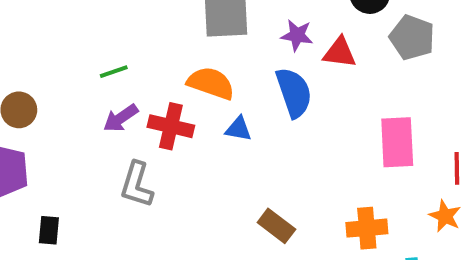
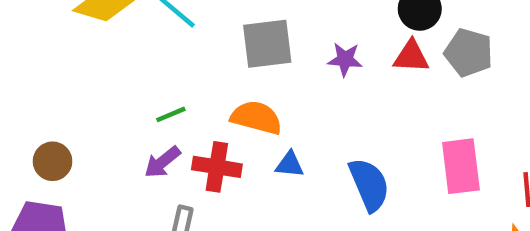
red triangle: (340, 52) -> (411, 56), moved
green line: (114, 72) -> (171, 114), moved
blue semicircle: (294, 93) -> (369, 185), moved

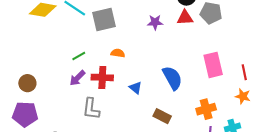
gray square: (267, 44) -> (104, 19), moved
orange semicircle: (256, 118) -> (118, 53), size x0.6
blue triangle: (290, 164) -> (136, 88), moved, turned 40

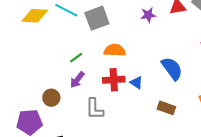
orange semicircle: (118, 53) -> (115, 50), size x1.5
red cross: (102, 77) -> (114, 80), moved
brown circle: (27, 83) -> (51, 98), moved

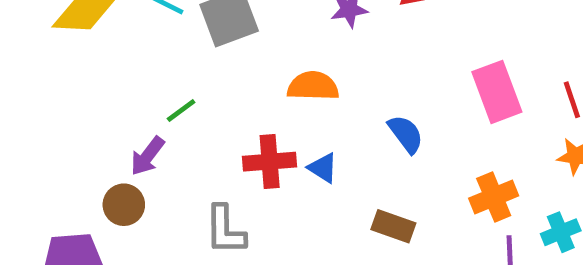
orange semicircle: (115, 50) -> (313, 86), moved
blue semicircle: (172, 69) -> (406, 134), size x0.7
purple arrow: (77, 80) -> (147, 156), moved

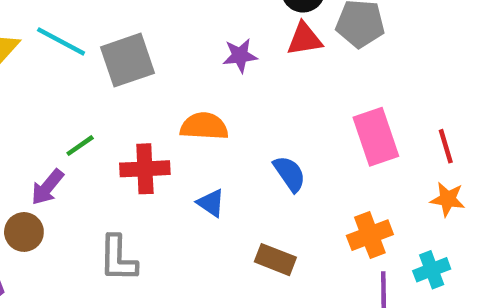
red cross: (270, 162) -> (145, 169), moved

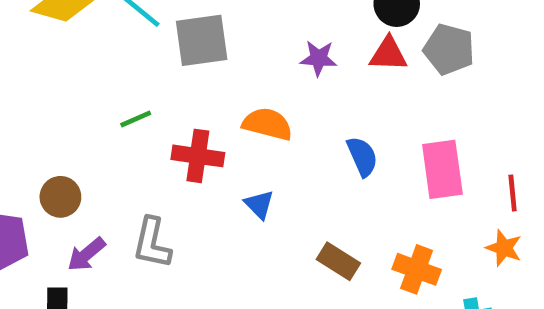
blue semicircle: (290, 174) -> (362, 156), moved
purple arrow: (47, 187) -> (86, 254), moved
orange cross: (370, 235) -> (417, 269), turned 30
brown rectangle: (275, 260) -> (338, 261), moved

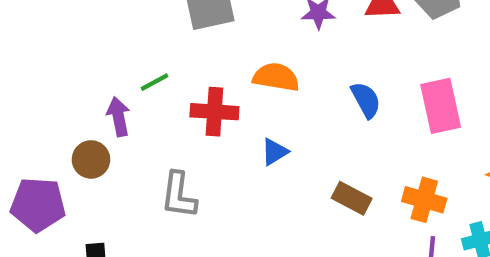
blue triangle: (259, 204) -> (274, 152), turned 48
purple arrow: (86, 254) -> (118, 117), moved, turned 123

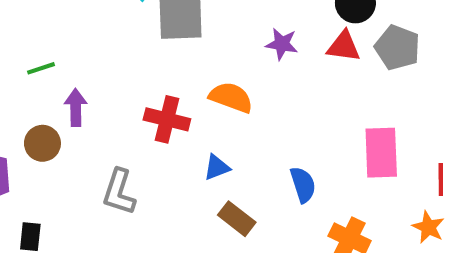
green line: (154, 82) -> (41, 68), moved
blue semicircle: (366, 100) -> (303, 185), moved
brown rectangle: (352, 198) -> (237, 219), moved

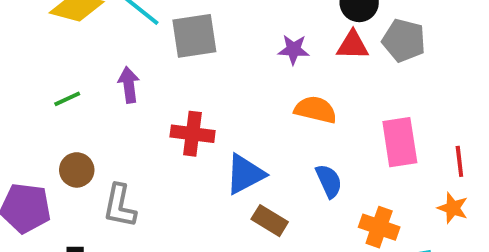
orange semicircle: (231, 97) -> (315, 110), moved
purple arrow: (76, 108) -> (129, 85), moved
blue triangle: (217, 167) -> (245, 174), size x1.6
gray L-shape: (119, 192) -> (120, 206), moved

